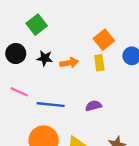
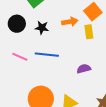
orange arrow: (69, 63) -> (70, 22), moved
blue line: (51, 105) -> (47, 55), moved

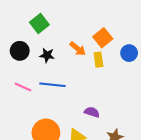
orange arrow: (70, 22) -> (78, 49), turned 49
purple semicircle: (84, 69) -> (92, 112), moved, turned 32

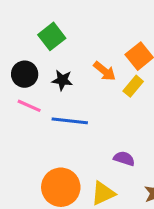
yellow rectangle: (98, 60) -> (133, 86), turned 48
pink line: (23, 87) -> (29, 106), moved

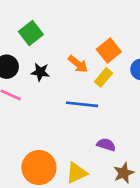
blue line: (70, 121) -> (82, 104), moved
purple semicircle: (124, 159) -> (106, 145), moved

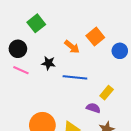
black star: (40, 72) -> (48, 63), moved
yellow rectangle: (103, 77) -> (107, 93), moved

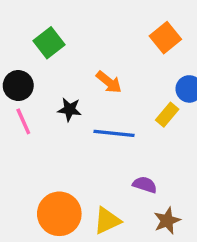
orange square: (95, 37) -> (165, 38), moved
pink line: (21, 70) -> (23, 121), turned 42
yellow rectangle: (107, 93) -> (167, 115), moved

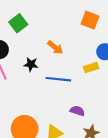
orange square: (165, 38) -> (90, 20), turned -30
yellow rectangle: (167, 115) -> (91, 68), turned 32

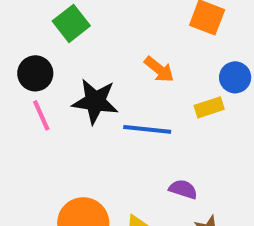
orange arrow: (55, 48) -> (159, 69), moved
black star: (31, 64) -> (95, 101), size x1.6

